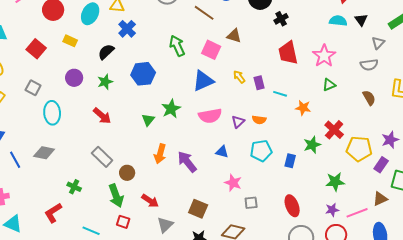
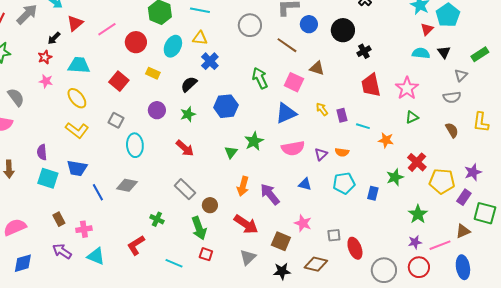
green star: (335, 182) -> (418, 214), turned -30
pink star: (233, 183) -> (303, 223), moved
red arrow: (150, 201) -> (246, 224), moved, size x1.4
red ellipse: (292, 206) -> (355, 248), moved

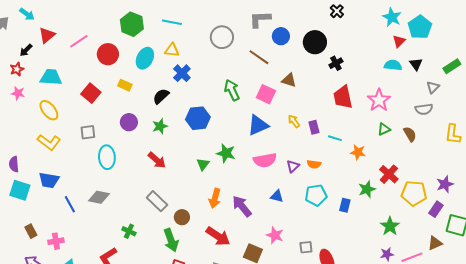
gray square: (116, 120) -> (88, 132), turned -35
brown semicircle: (452, 130) -> (410, 134), moved
green star: (254, 141) -> (226, 153), turned -30

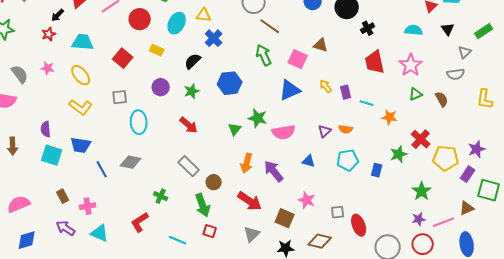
brown line: (259, 57) -> (270, 26), moved
cyan semicircle: (393, 65) -> (414, 30), moved
pink star: (18, 93) -> (48, 68), moved
pink semicircle: (265, 160) -> (284, 132), moved

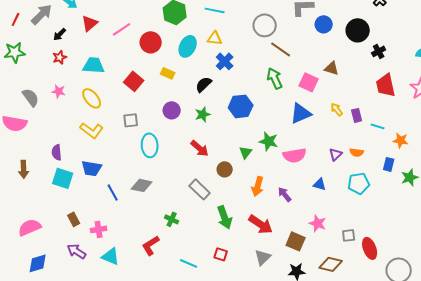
black arrow: (58, 15) -> (60, 34), moved
blue rectangle: (377, 170) -> (389, 164), moved
purple arrow: (274, 171) -> (285, 194), size x0.7
brown circle: (214, 182) -> (225, 169), moved
green arrow: (203, 205) -> (225, 217), moved

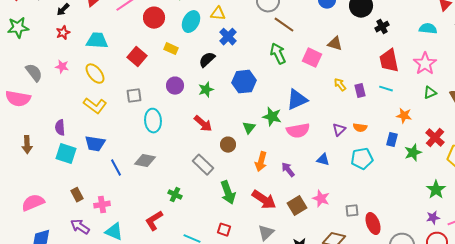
blue triangle: (301, 113) -> (297, 100), moved
cyan line: (378, 126) -> (386, 89), moved
brown square: (296, 241) -> (297, 206), moved, turned 36

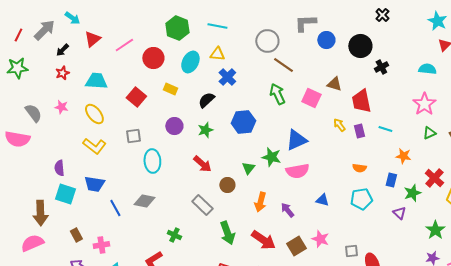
red trapezoid: (389, 61) -> (361, 101), moved
purple triangle: (339, 130) -> (399, 213), moved, turned -32
brown arrow: (27, 145) -> (40, 213), moved, size x1.4

